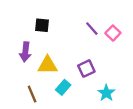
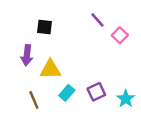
purple line: (92, 29) -> (97, 20), moved
purple square: (86, 69) -> (96, 92), moved
cyan star: (106, 93) -> (126, 99), moved

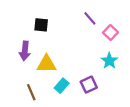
cyan star: (126, 99) -> (109, 61), moved

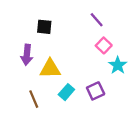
pink square: (110, 33) -> (104, 45), moved

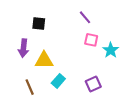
pink square: (104, 45) -> (91, 40), turned -32
cyan star: (118, 65) -> (111, 50), moved
purple square: (96, 91) -> (93, 84), moved

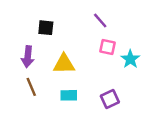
yellow triangle: (44, 60) -> (64, 64), moved
cyan rectangle: (58, 81) -> (69, 95), turned 48
brown line: (30, 87) -> (31, 87), moved

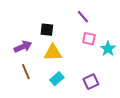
black square: (46, 28) -> (47, 30), moved
purple arrow: (28, 57) -> (23, 47), turned -120
cyan rectangle: (69, 95) -> (57, 79), turned -40

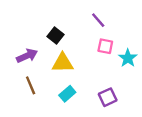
black square: (47, 30) -> (55, 36), turned 32

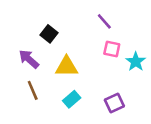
black square: (55, 36) -> (49, 34), moved
purple arrow: (27, 56) -> (29, 59), turned -114

